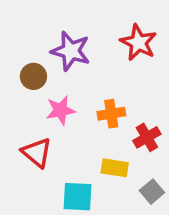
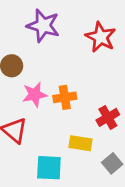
purple star: (71, 51) -> (43, 26), moved
orange cross: (111, 114) -> (65, 97), moved

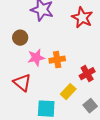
yellow rectangle: (81, 143) -> (68, 92), turned -56

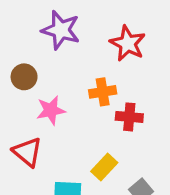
orange cross: (57, 60) -> (103, 92), moved
red cross: (87, 74) -> (129, 117), moved, turned 35

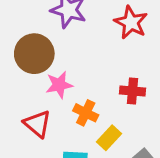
brown circle: (24, 77) -> (34, 54), size x1.6
orange cross: (103, 92) -> (86, 113), moved, turned 35

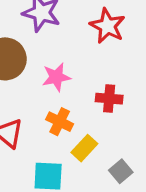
pink star: (59, 85) -> (56, 77), moved

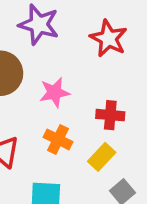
yellow rectangle: (84, 148) -> (102, 157), moved

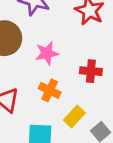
yellow rectangle: (102, 157) -> (74, 117), moved

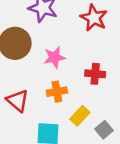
orange cross: (50, 90) -> (57, 92), turned -36

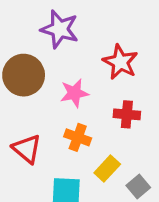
red star: (94, 18) -> (120, 62), moved
orange cross: (57, 92) -> (78, 137), turned 30

